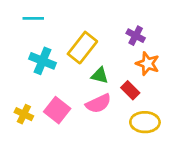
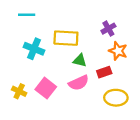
purple cross: (136, 36) -> (108, 29), turned 32
yellow rectangle: (82, 48) -> (66, 38), turned 55
red rectangle: (130, 90) -> (104, 72), turned -64

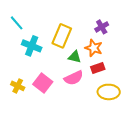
cyan line: (27, 15) -> (17, 23), moved, turned 49
yellow rectangle: (66, 38) -> (62, 36), turned -70
orange star: (118, 51) -> (94, 48), moved

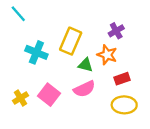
cyan line: (17, 23) -> (18, 14), moved
red rectangle: (98, 68) -> (122, 79), moved
yellow cross: (18, 86) -> (20, 98), turned 32

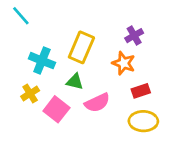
green triangle: (85, 65) -> (75, 82), moved
yellow cross: (20, 98) -> (30, 93), moved

